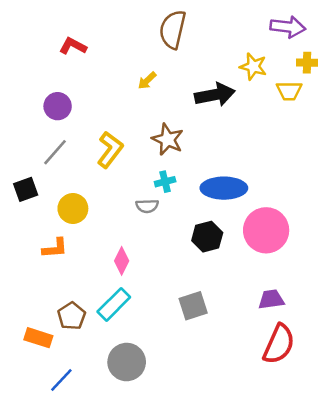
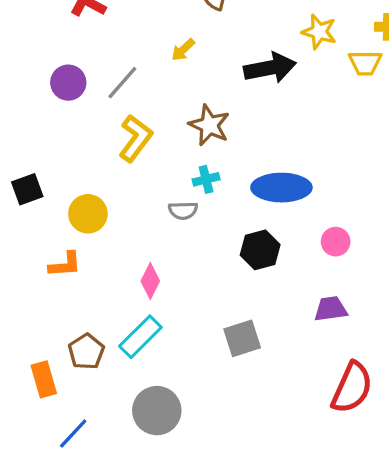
gray line: (55, 152) -> (122, 83), moved
pink circle: (266, 230) -> (336, 242), size x0.5
purple trapezoid: (271, 299) -> (331, 309), moved
orange rectangle: (38, 338) -> (44, 379), turned 56

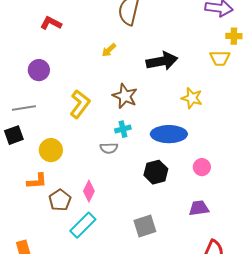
yellow star: (319, 32) -> (192, 98), moved
gray line: (122, 83) -> (24, 108), moved, turned 40
brown pentagon: (86, 352) -> (60, 200), moved

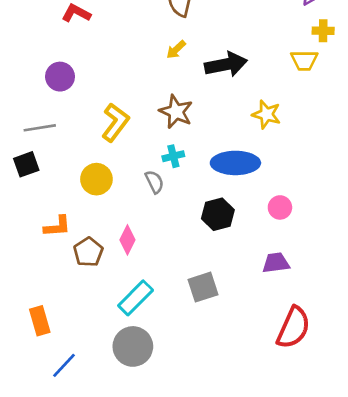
yellow arrow: (109, 50) -> (176, 50), moved
gray semicircle: (109, 148) -> (154, 182), turned -114
yellow circle: (51, 150) -> (96, 179), moved
cyan rectangle: (83, 225) -> (136, 298), moved

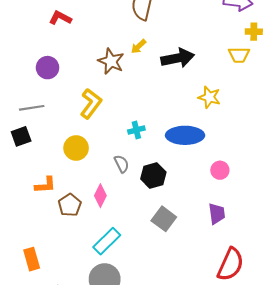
brown star: (176, 112) -> (111, 61), moved
gray semicircle: (154, 182) -> (122, 164), moved
black hexagon: (218, 214) -> (153, 175), moved
purple trapezoid: (276, 263) -> (217, 214), turned 90
gray square: (203, 287) -> (164, 219), moved, turned -35

